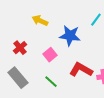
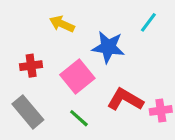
red cross: (20, 48) -> (31, 66), turned 32
pink square: (50, 55) -> (77, 76), size x1.5

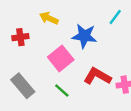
red cross: (31, 66) -> (20, 37), moved

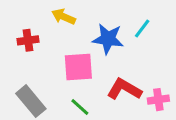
cyan line: (115, 17) -> (142, 28), moved
pink square: (61, 58) -> (78, 67), turned 35

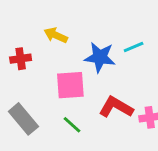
cyan line: (142, 28) -> (134, 47), turned 30

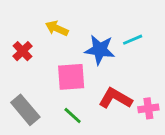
red cross: (21, 59) -> (22, 51), turned -36

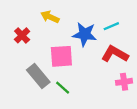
red L-shape: (115, 98) -> (115, 54), moved
gray rectangle: (25, 110) -> (38, 76), moved

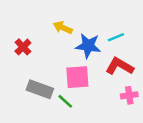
yellow arrow: (50, 17) -> (63, 28), moved
pink square: (61, 56) -> (77, 77), moved
gray rectangle: (38, 76) -> (40, 89), turned -30

